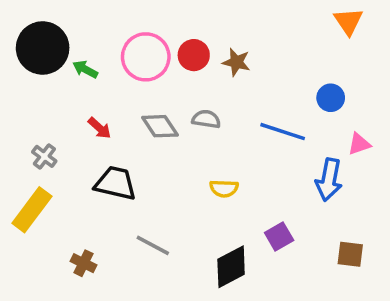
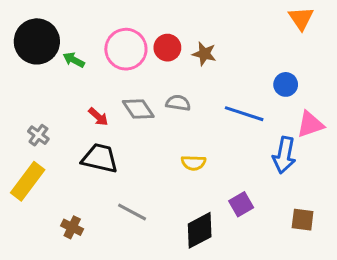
red arrow: (99, 128) -> (98, 117), moved
pink triangle: (359, 144) -> (310, 124), size x1.4

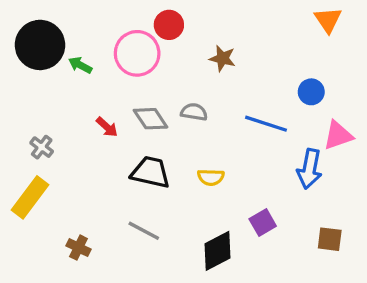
red circle: (167, 48) -> (169, 25), moved
black trapezoid: (100, 158) -> (150, 172), moved

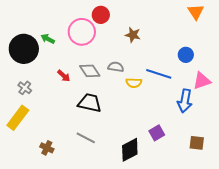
black circle: (40, 45) -> (24, 49), moved
yellow semicircle: (211, 177) -> (134, 83), moved

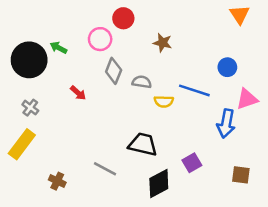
pink circle: (82, 32) -> (100, 39), size x0.7
gray diamond: (90, 71) -> (114, 71), moved, turned 55
black trapezoid: (90, 103) -> (143, 144), moved

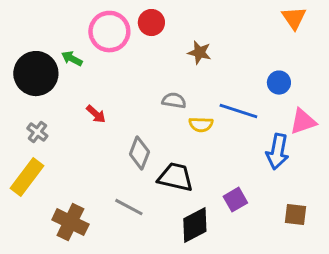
pink circle: (100, 39) -> (109, 32), moved, size x1.4
gray diamond: (114, 71) -> (139, 153), moved
brown cross: (57, 181) -> (70, 222), size x1.6

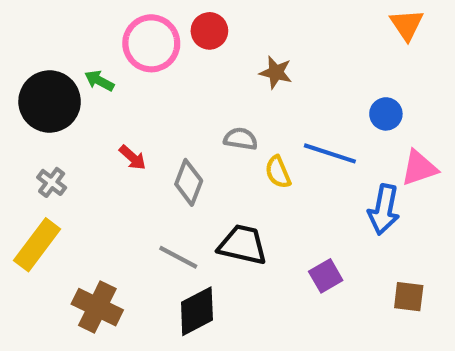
yellow semicircle: (201, 125) -> (278, 172), turned 65
gray diamond: (139, 153) -> (189, 182), moved
gray line: (129, 207) -> (178, 257), moved
black diamond: (195, 225) -> (197, 311), moved

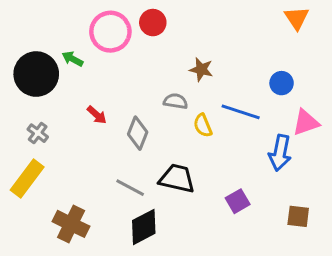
brown star: (276, 72) -> (201, 69), moved

